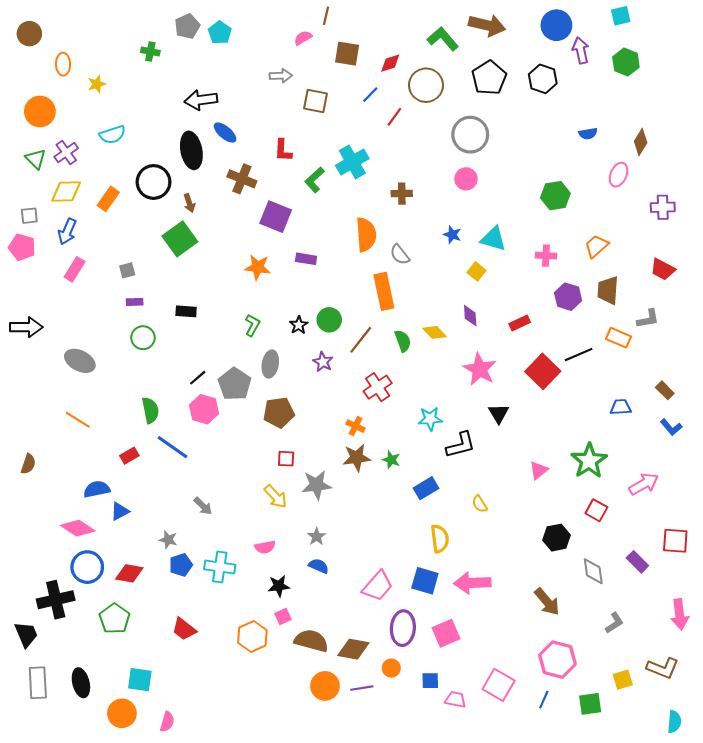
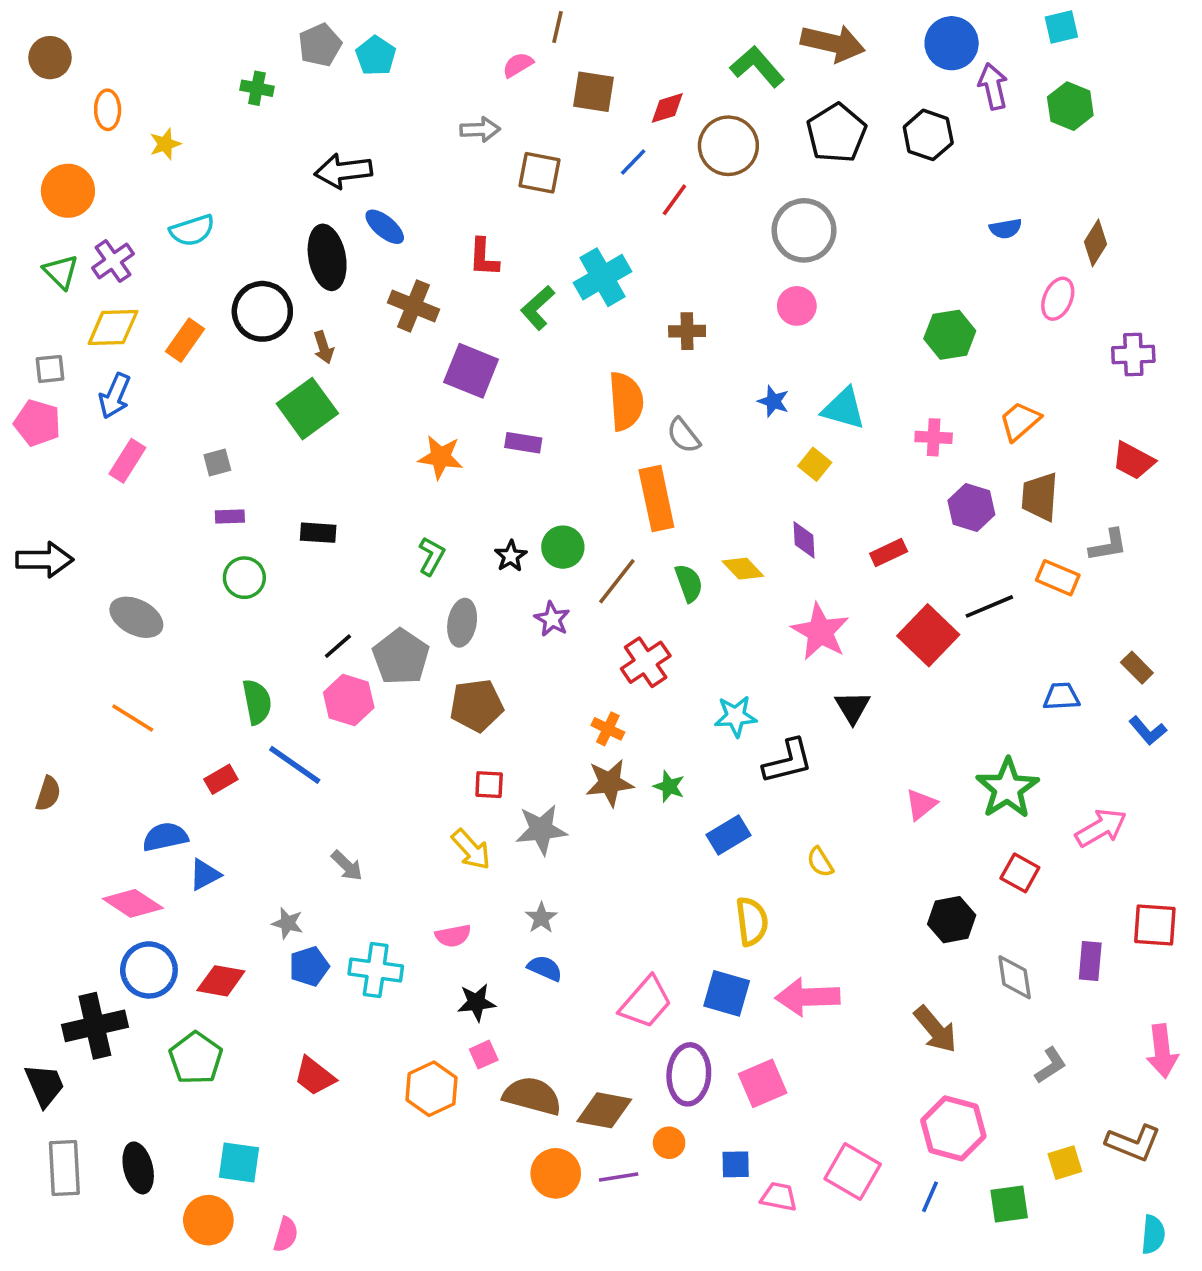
purple rectangle: (637, 562) -> (1090, 961), turned 50

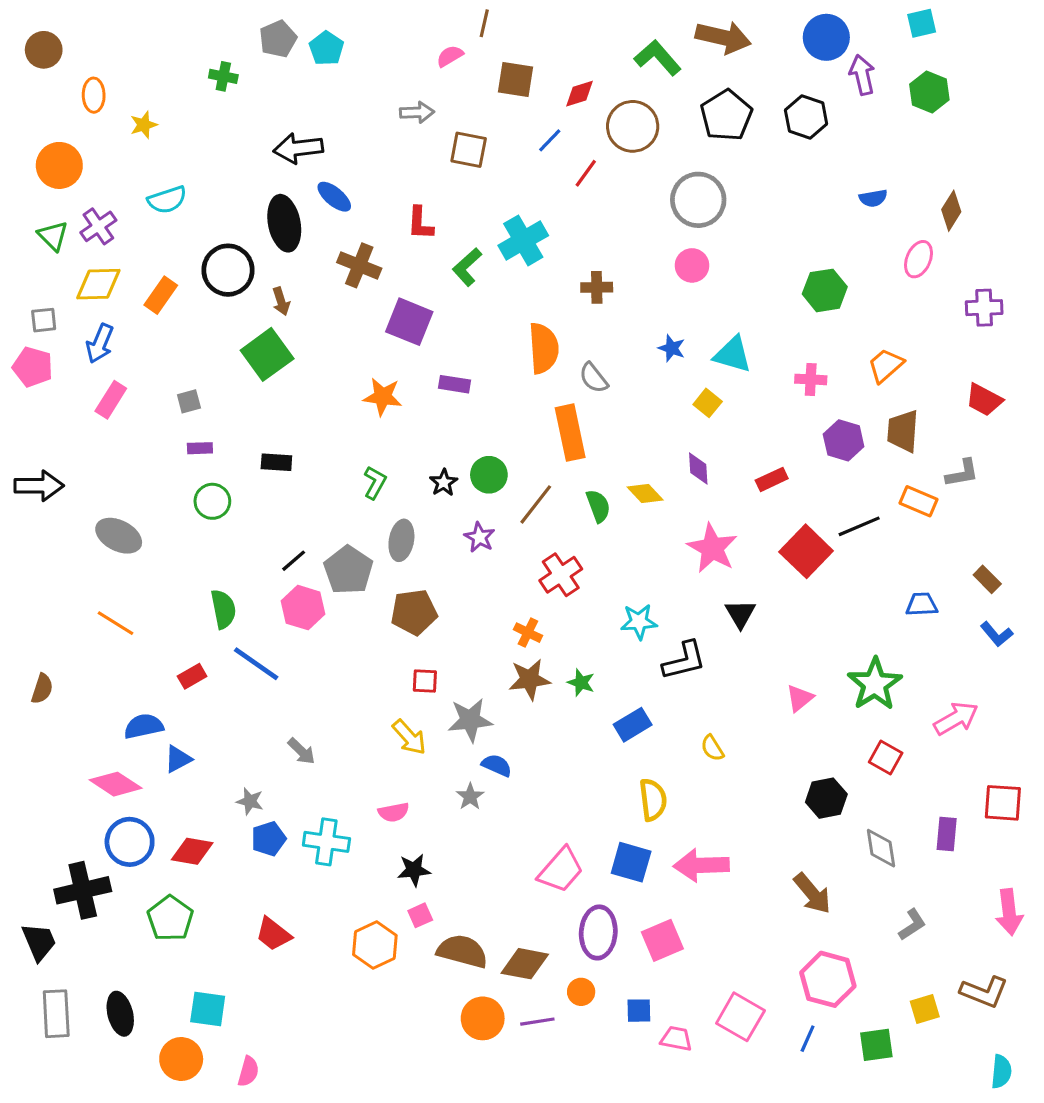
blue semicircle: (545, 968) -> (497, 765), moved

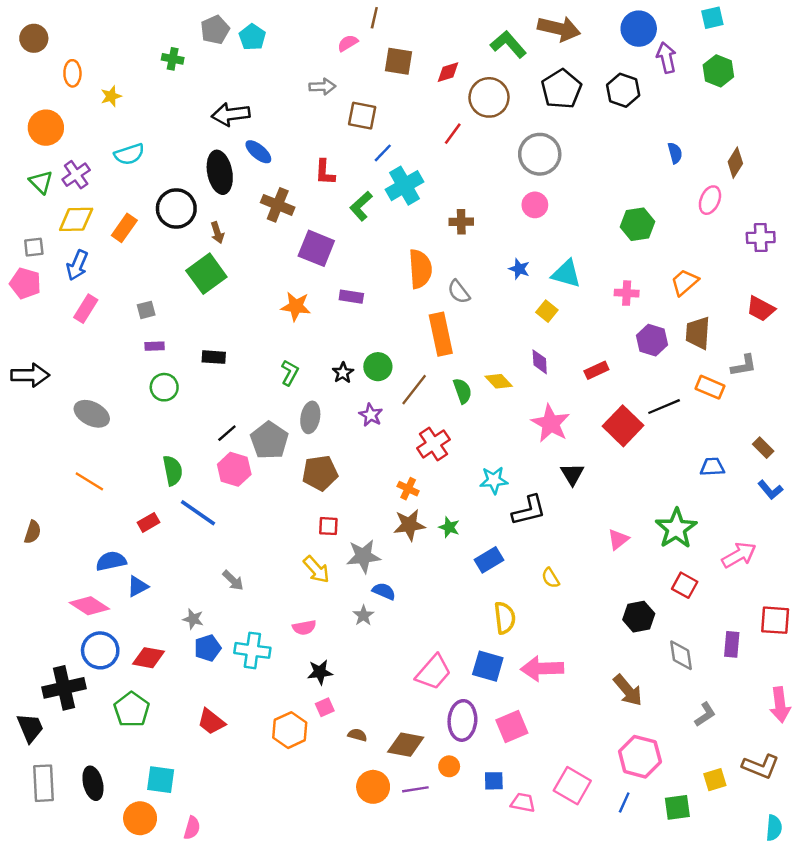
blue line: (550, 140) -> (383, 153), moved
blue semicircle: (873, 198) -> (675, 153), turned -95
brown semicircle: (462, 951) -> (357, 735), size x0.5

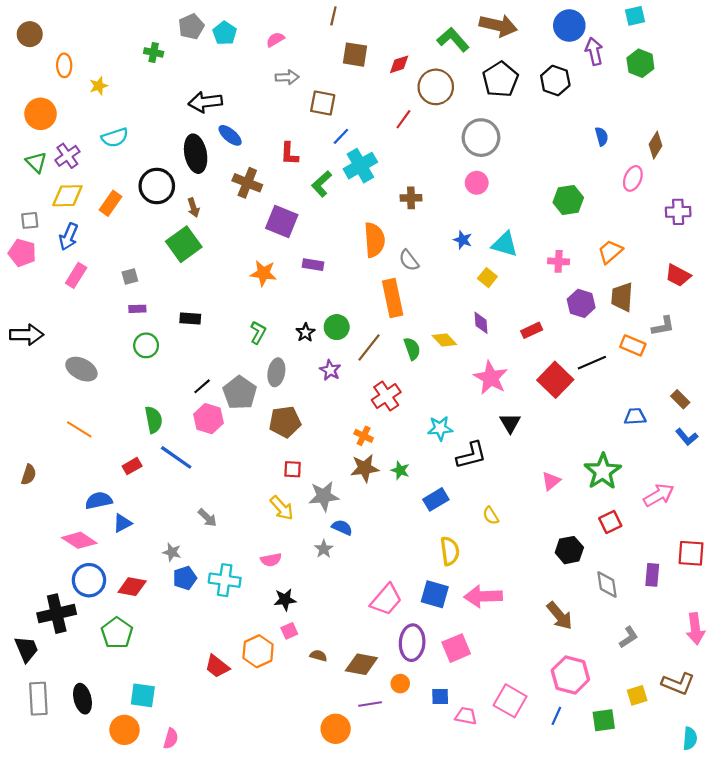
pink semicircle: (348, 43) -> (275, 40), moved
red square: (685, 585) -> (610, 522), turned 35
red trapezoid: (211, 722) -> (217, 666), moved
orange circle: (373, 787) -> (336, 729), moved

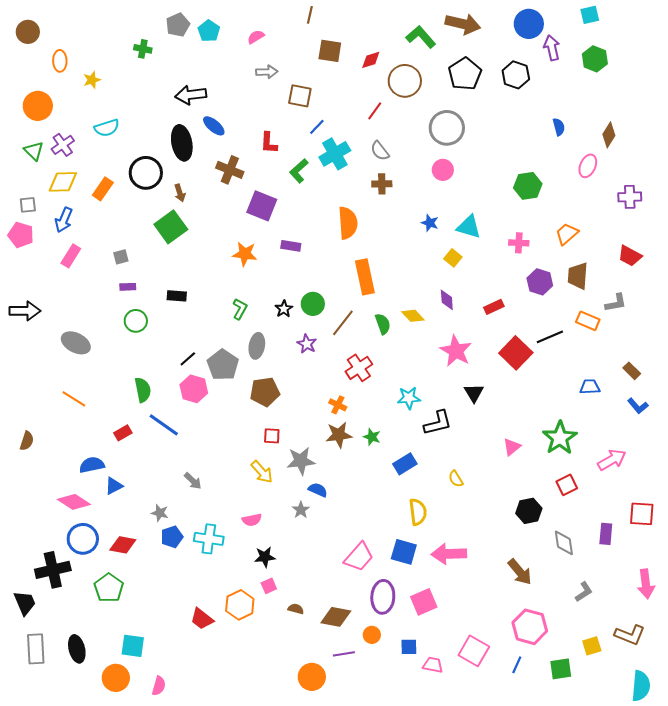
gray semicircle: (409, 260) -> (380, 151), moved
cyan semicircle: (690, 739) -> (641, 686), size x1.4

